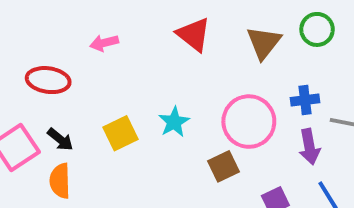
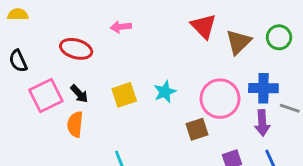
red triangle: (194, 35) -> (204, 26), moved
blue cross: (305, 100) -> (263, 88), size x1.4

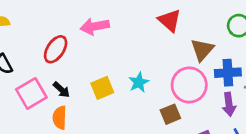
pink arrow: (121, 27) -> (95, 26), size x1.5
brown triangle: (238, 42) -> (202, 50), moved
red ellipse: (76, 49) -> (56, 49), turned -68

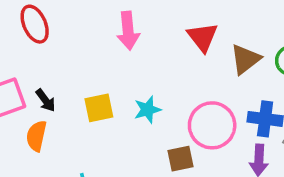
pink arrow: (95, 26) -> (128, 31), moved, turned -96
red ellipse: (56, 49) -> (35, 24), moved, turned -68
brown triangle: (202, 50) -> (245, 59), moved

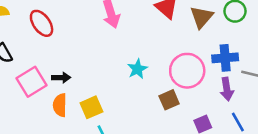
black arrow: (46, 100) -> (61, 78), turned -42
yellow square: (99, 108) -> (91, 107), moved

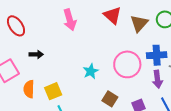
cyan star: (137, 69) -> (91, 71), moved
black arrow: (61, 78) -> (36, 54), moved
brown square: (169, 100) -> (110, 99), moved, turned -35

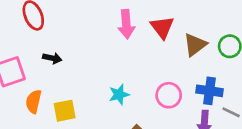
pink arrow: (70, 20) -> (126, 24), moved
pink circle: (127, 64) -> (169, 95), size x0.7

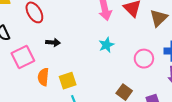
cyan star: (119, 95) -> (106, 45), moved

